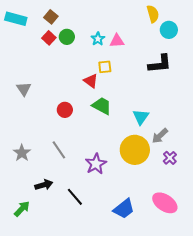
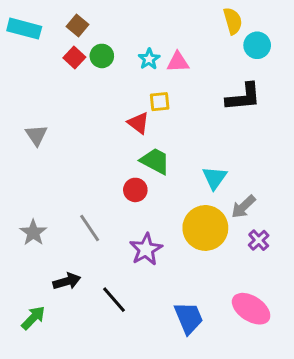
red circle: (65, 110) -> (135, 190), moved
blue trapezoid: (124, 209) -> (189, 318), turned -75

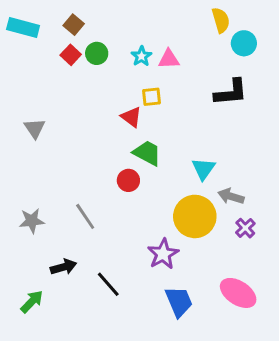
gray arrow: (243, 207) -> (231, 196), turned 60
gray star: (33, 233) -> (32, 221), turned 30
purple star: (146, 249) -> (163, 254), moved

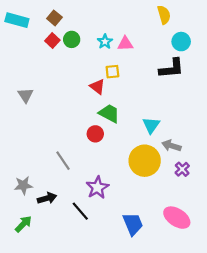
cyan circle: (244, 43) -> (181, 42), moved
gray star: (32, 221) -> (23, 185), moved
purple star: (163, 254) -> (97, 188), moved

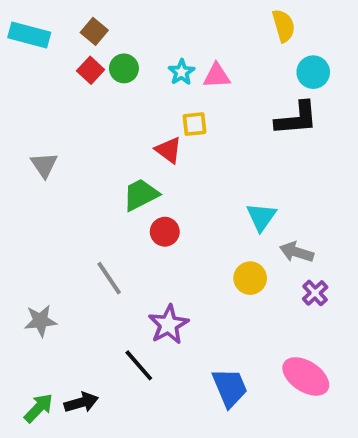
green trapezoid: (109, 113) -> (141, 195), moved, turned -55
yellow circle: (145, 161) -> (250, 278), size x0.6
black arrow: (47, 198) -> (81, 402), moved
green arrow: (23, 224) -> (39, 408), moved

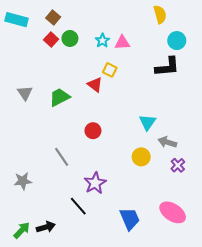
yellow square: (194, 124) -> (110, 70), turned 32
green trapezoid: (141, 195) -> (59, 97), moved

